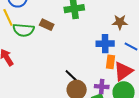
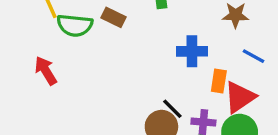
blue cross: (105, 44) -> (192, 51), moved
black line: (71, 76) -> (172, 109), moved

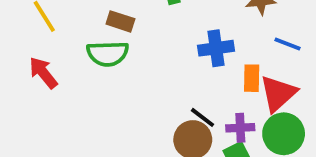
green semicircle: (75, 25) -> (108, 54), moved
red arrow: (46, 71) -> (43, 73), moved

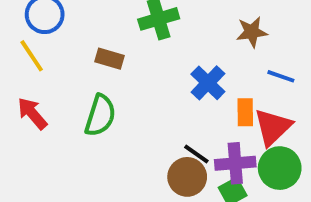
blue cross: (216, 48) -> (208, 83), turned -36
green semicircle: (108, 54) -> (100, 115), moved, turned -69
purple cross: (240, 128) -> (235, 163), size x1.4

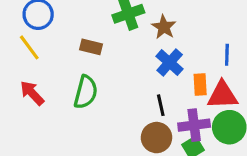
brown star: (252, 32) -> (164, 27), moved, turned -30
blue line: (281, 76) -> (227, 55), turned 75
red triangle: (273, 127) -> (222, 95), turned 44
black line: (196, 154) -> (161, 105), moved, turned 45

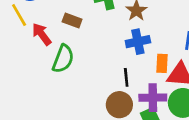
blue cross: (170, 63) -> (138, 42), turned 30
red arrow: (32, 93) -> (42, 34), moved

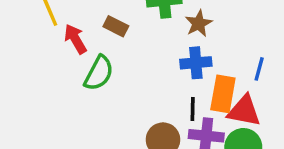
orange rectangle: (162, 63) -> (223, 94), size x1.5
black line: (126, 77) -> (193, 109), moved

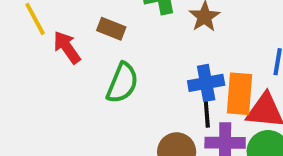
blue cross: (196, 63) -> (206, 83), moved
green semicircle: (99, 73) -> (122, 83), moved

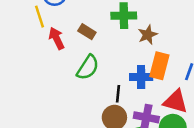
orange rectangle: (239, 94) -> (159, 66), moved
black line: (207, 114) -> (118, 94), moved

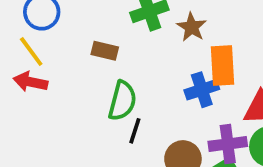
red arrow: (57, 38) -> (30, 82), moved, turned -35
black line: (118, 94) -> (135, 131), moved, turned 30

